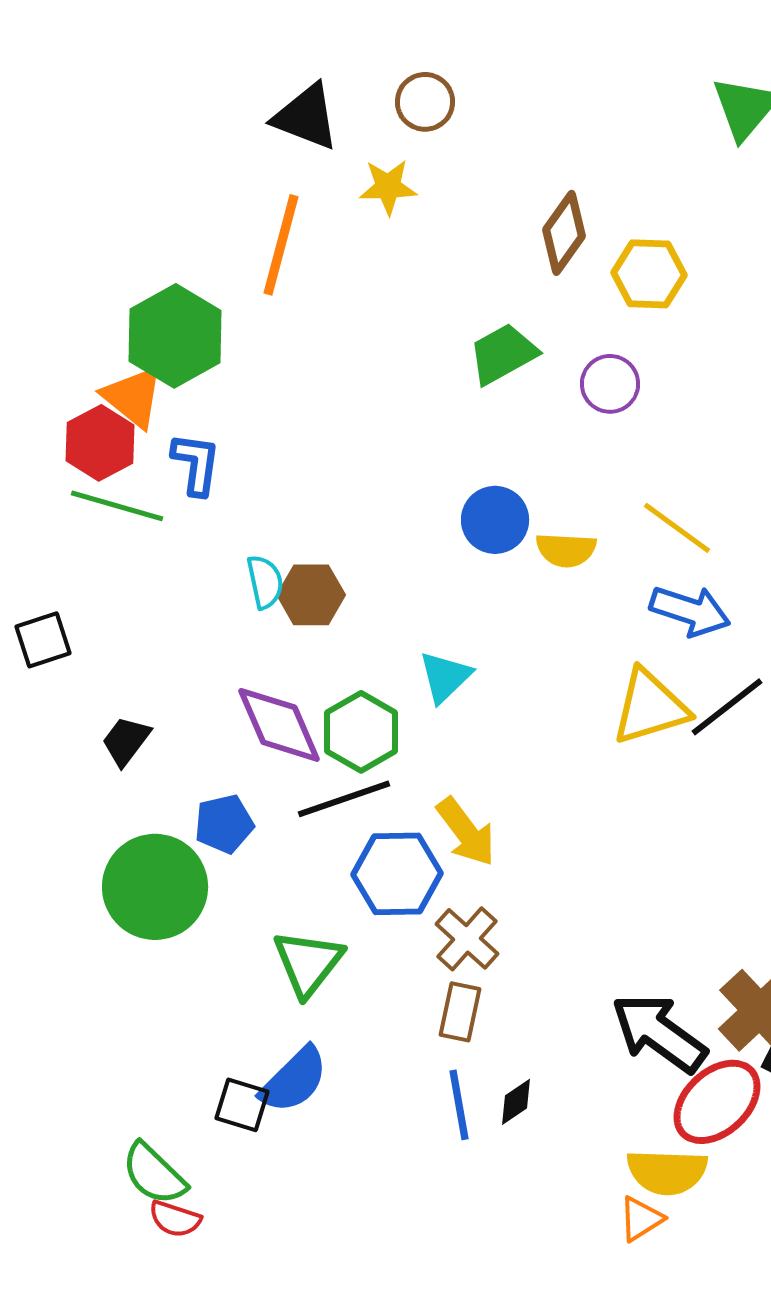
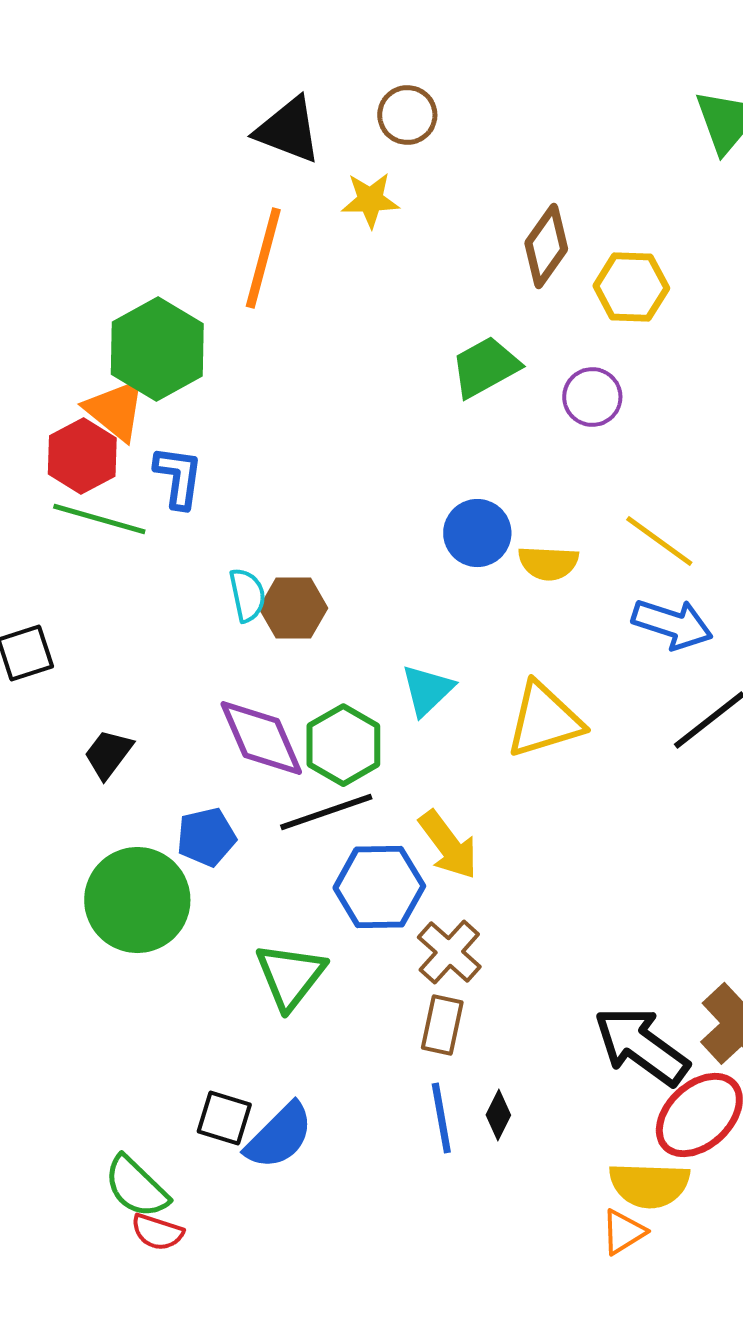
yellow triangle: (650, 707) -> (544, 720), moved
blue semicircle: (294, 1080) -> (279, 1136), moved
black diamond: (516, 1102) -> (498, 1115), turned -30

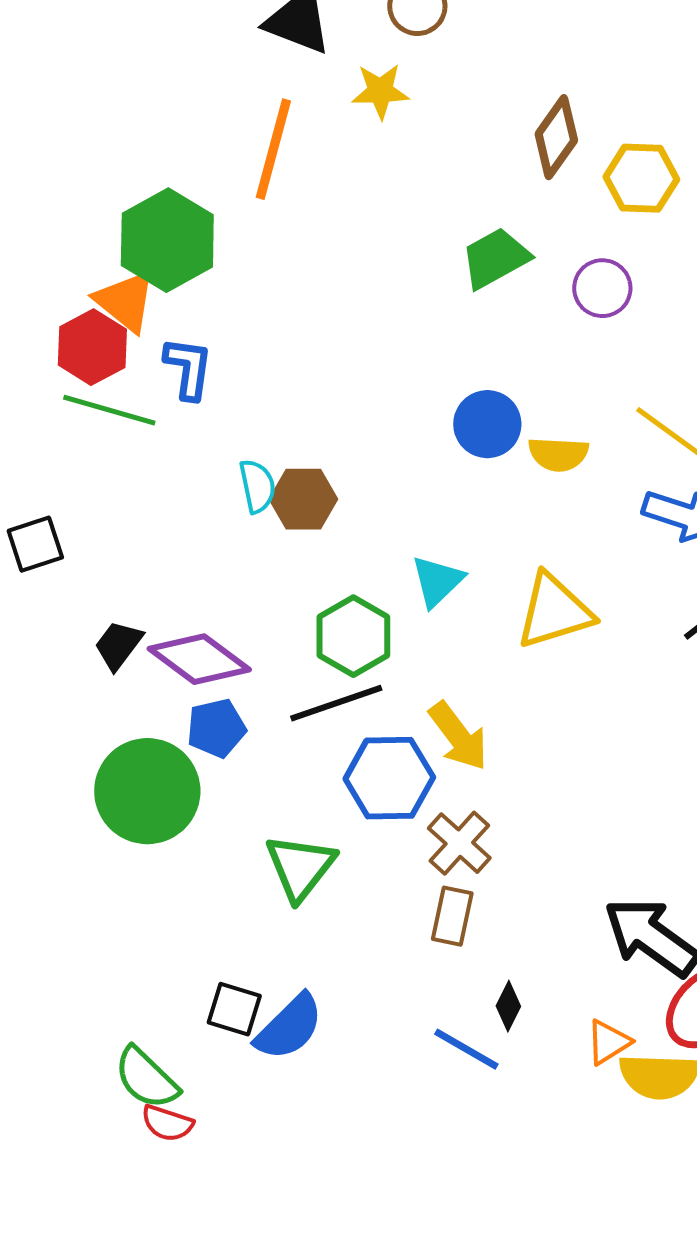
purple diamond: (261, 738) -> (199, 659), moved, turned -30
blue line: (441, 1118) -> (466, 1049), moved, turned -50
orange triangle: (623, 1232) -> (608, 1042), moved

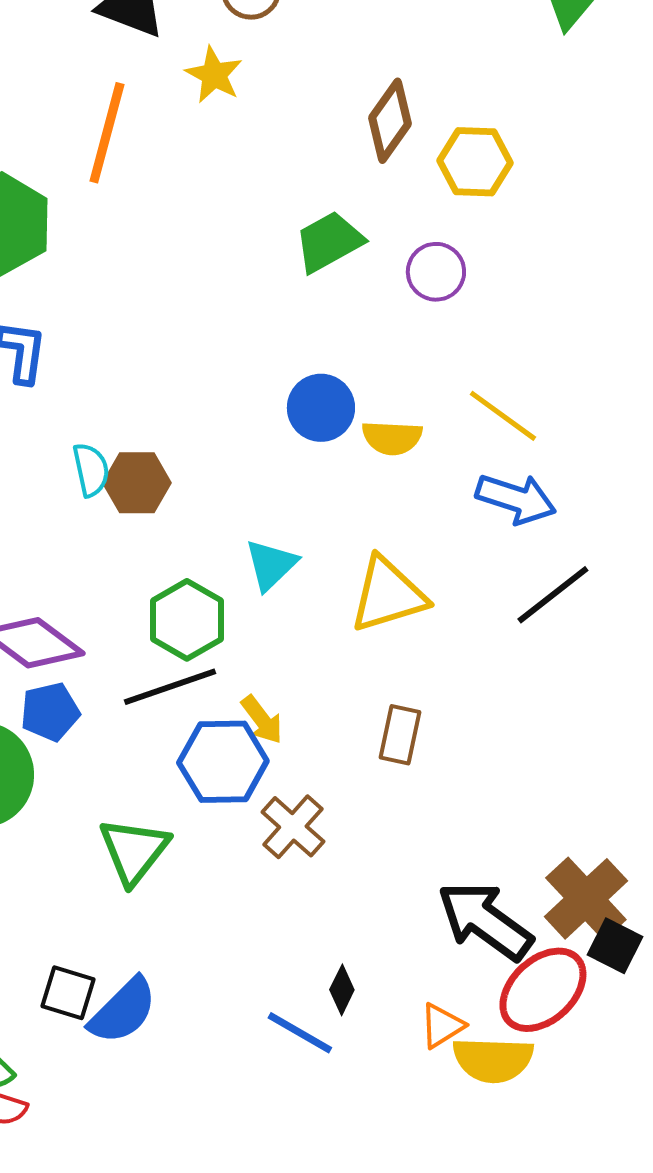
yellow star: (380, 91) -> (214, 75), turned 30
yellow arrow: (458, 736) -> (262, 720), moved, size x0.7
brown rectangle: (452, 916) -> (400, 735), moved

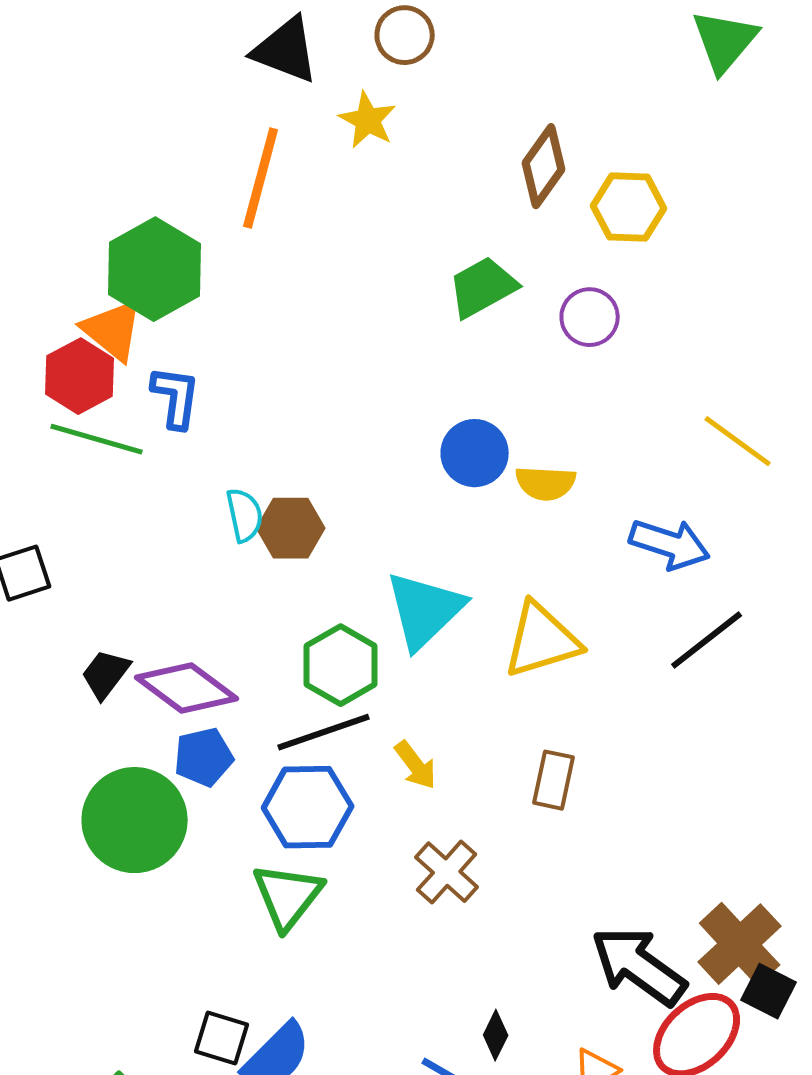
yellow line: (503, 416) -> (738, 441), moved
cyan triangle: (271, 565) -> (425, 610), size x1.5
blue hexagon: (223, 762) -> (308, 807), moved

